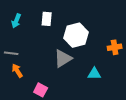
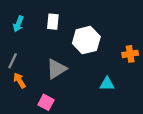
gray line: (11, 53) -> (13, 61), turned -72
gray triangle: (63, 58) -> (56, 69), moved

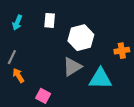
gray triangle: (56, 69) -> (72, 67), moved
cyan triangle: (107, 84) -> (100, 79), size x1.6

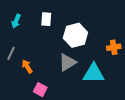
orange arrow: (18, 75) -> (27, 66), moved

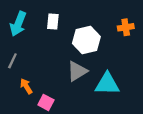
cyan arrow: (16, 21) -> (18, 24), size x1.5
orange cross: (114, 47) -> (126, 27), moved
orange arrow: (27, 66) -> (26, 86), moved

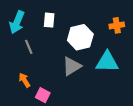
gray line: (12, 61) -> (29, 47), moved, turned -48
cyan triangle: (107, 84) -> (107, 62), moved

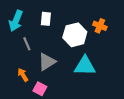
orange cross: (117, 25) -> (100, 26), moved, turned 32
cyan triangle: (107, 62) -> (85, 66), moved
gray triangle: (72, 66) -> (47, 62), moved

